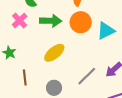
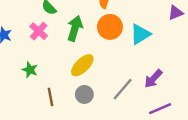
green arrow: (51, 21) -> (75, 28), turned -70
gray circle: (54, 88) -> (84, 94), moved

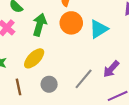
yellow ellipse: (82, 65) -> (34, 58), moved

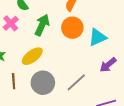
purple arrow: (111, 69) -> (108, 65), moved
gray circle: (49, 84) -> (43, 83), size x1.5

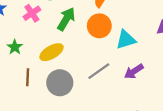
gray line: (76, 82) -> (99, 71), moved

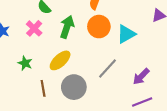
purple arrow: (134, 71) -> (141, 76), moved

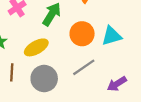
orange circle: (99, 27) -> (82, 34), moved

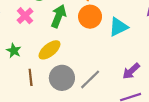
orange circle: (82, 34) -> (90, 17), moved
gray line: (84, 67) -> (90, 79), moved

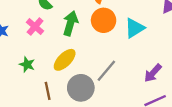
gray line: (90, 79) -> (106, 71), moved

